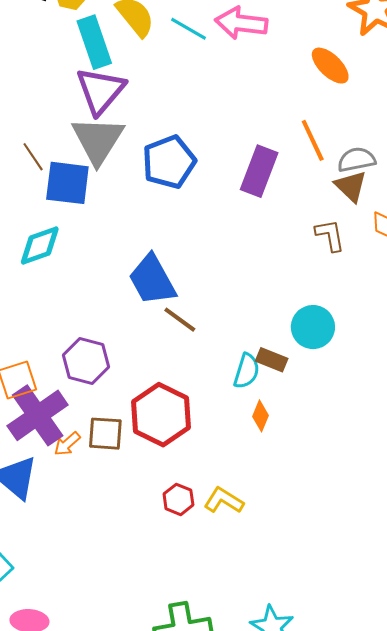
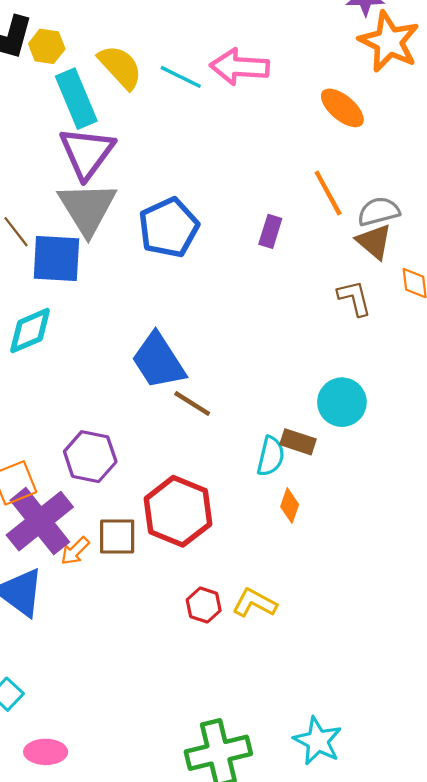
purple rectangle: (259, 171) -> (270, 231), size x0.6

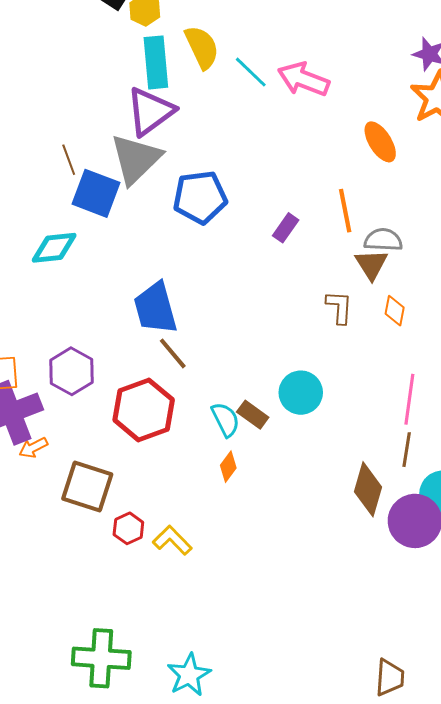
cyan semicircle: (271, 456) -> (225, 420), turned -57
red hexagon: (178, 511) -> (144, 410), moved
brown square: (117, 537) -> (87, 486), moved, size x1.4

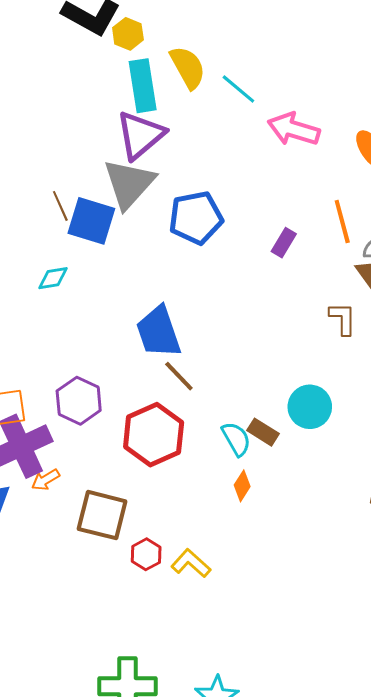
pink arrow: (304, 79) -> (294, 129), moved
brown line: (69, 160) -> (60, 206), moved
cyan diamond: (54, 248) -> (53, 278), size x0.7

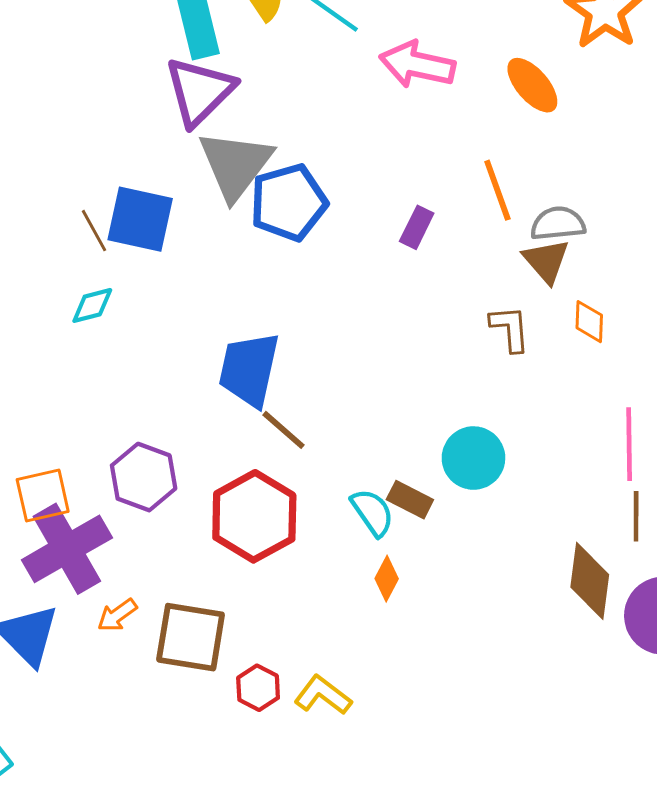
gray triangle: (129, 184) -> (235, 165), moved
brown line: (60, 206) -> (94, 231), moved
blue trapezoid: (159, 332) -> (249, 369), turned 36
orange arrow: (45, 480) -> (117, 615), moved

